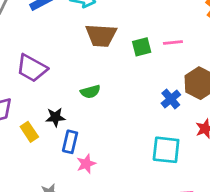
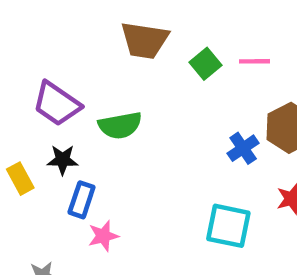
green square: (142, 47) -> (206, 64), turned -30
purple trapezoid: (32, 68) -> (57, 104), moved
green semicircle: (90, 92) -> (120, 125), size x1.4

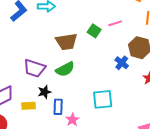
brown trapezoid: (145, 40) -> (66, 42), moved
yellow rectangle: (20, 179) -> (29, 106), turned -48
cyan square: (228, 226) -> (103, 99), moved

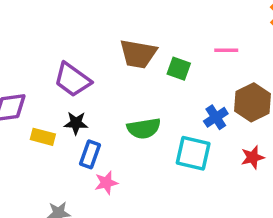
green square: (94, 31) -> (179, 69), moved, turned -32
green semicircle: (65, 69) -> (144, 128), moved
cyan square: (103, 99) -> (193, 153), moved

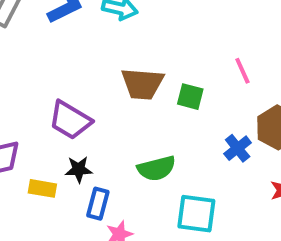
pink line: (226, 50) -> (242, 71), turned 70
cyan square: (193, 153) -> (196, 214), moved

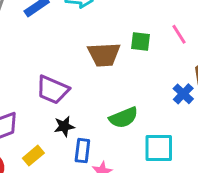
green square: (190, 97) -> (141, 41), moved
yellow rectangle: (42, 188) -> (33, 156), moved, turned -42

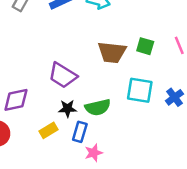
green semicircle: (124, 118) -> (98, 107), moved
cyan square: (159, 148) -> (140, 90), moved
yellow rectangle: (33, 156) -> (49, 130), moved

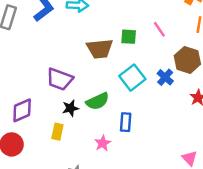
cyan square: (140, 90) -> (132, 78), turned -35
yellow rectangle: (49, 130) -> (57, 132), turned -35
blue rectangle: (80, 132) -> (126, 122), moved

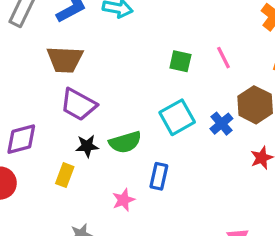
brown trapezoid: (100, 49) -> (65, 60), moved

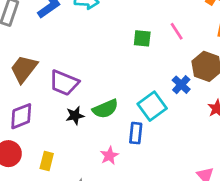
brown trapezoid: (65, 60) -> (24, 69), moved, turned 132
cyan square: (177, 117) -> (152, 106), moved
yellow rectangle: (65, 175) -> (47, 161), moved

